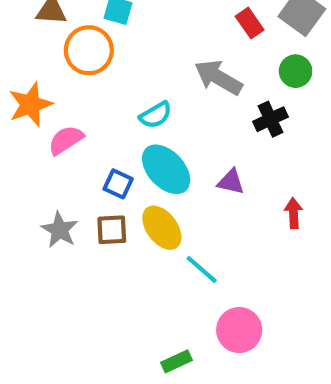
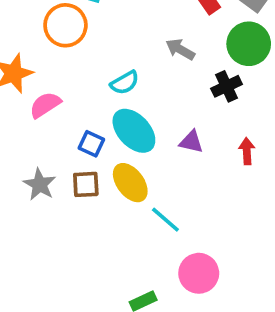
green circle: (296, 71) -> (249, 44), size x1.5
gray arrow: (218, 77) -> (180, 49), size x0.7
red arrow: (293, 213) -> (247, 151), moved

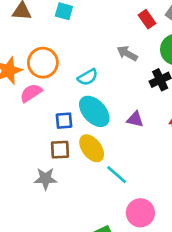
orange circle: (65, 25) -> (43, 63), moved
blue square: (91, 144) -> (64, 121), turned -30
gray star: (40, 184) -> (46, 179), moved, turned -30

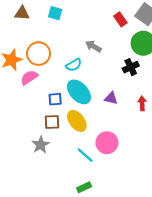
gray arrow: (127, 53) -> (93, 46), moved
cyan line: (117, 175) -> (85, 155), moved
gray star: (46, 179) -> (41, 145), turned -30
pink circle: (140, 213) -> (107, 143), moved

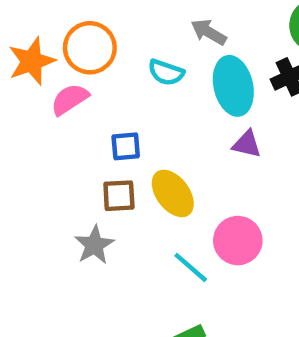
cyan semicircle: (74, 65) -> (166, 72), turned 49
cyan ellipse: (79, 92) -> (233, 86), moved, turned 30

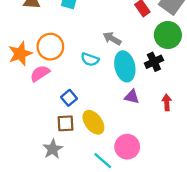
blue square: (126, 146) -> (69, 98), turned -35

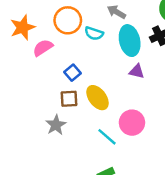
orange circle: (50, 47) -> (68, 20), moved

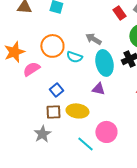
purple triangle: (137, 71) -> (98, 89), moved
yellow ellipse: (97, 98) -> (77, 111), turned -45

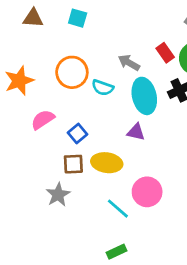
red rectangle: (119, 13) -> (165, 53), moved
pink semicircle: (31, 69) -> (43, 120), moved

